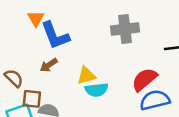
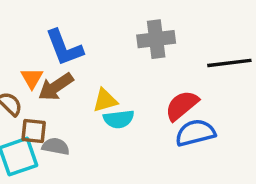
orange triangle: (36, 19) -> (32, 78), moved
brown arrow: (49, 65) -> (56, 87), size x1.5

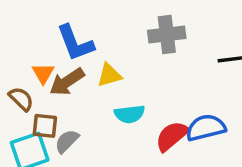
yellow triangle: (105, 100) -> (109, 75), moved
red semicircle: (182, 106) -> (172, 136), moved
gray semicircle: (56, 146) -> (67, 141), turned -56

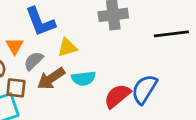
brown arrow: (67, 82) -> (51, 78), moved
blue semicircle: (206, 128) -> (144, 89), turned -44
gray semicircle: (67, 141) -> (34, 61), moved

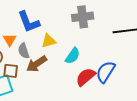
gray semicircle: (34, 61) -> (24, 51), turned -63
cyan semicircle: (84, 78) -> (73, 56), moved, turned -48

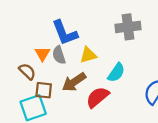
gray semicircle: (24, 51) -> (59, 55), moved
red semicircle: (86, 77) -> (98, 97), moved

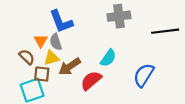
yellow triangle: (88, 55) -> (51, 58), moved

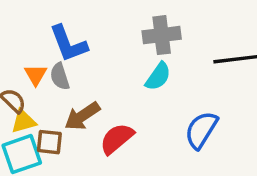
yellow triangle: (51, 58) -> (24, 121), moved
cyan semicircle: (108, 58) -> (158, 76), moved
brown square: (42, 74) -> (49, 142), moved

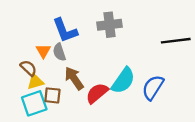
gray cross: (162, 35) -> (110, 25), moved
cyan semicircle: (158, 76) -> (123, 81), moved, size x1.4
brown arrow: (82, 116) -> (74, 78), turned 90

